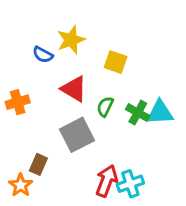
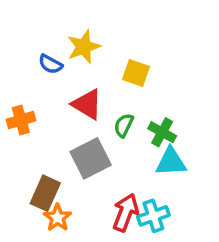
cyan triangle: (160, 113) -> (171, 162), moved
brown rectangle: (38, 164) -> (45, 193), size x1.4
orange star: (21, 185) -> (58, 218), moved

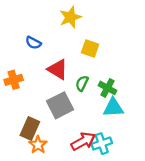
yellow star: (84, 47) -> (70, 17), moved
red arrow: (126, 212) -> (83, 141), turned 40

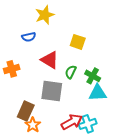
yellow star: (70, 17) -> (45, 15), moved
blue semicircle: (33, 43) -> (29, 37), turned -40
gray square: (60, 105) -> (52, 91), turned 35

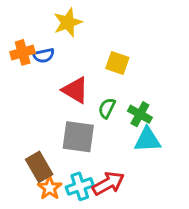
orange cross: (12, 69) -> (23, 52), moved
brown rectangle: (26, 111) -> (39, 167), turned -54
cyan cross: (88, 124) -> (80, 186), moved

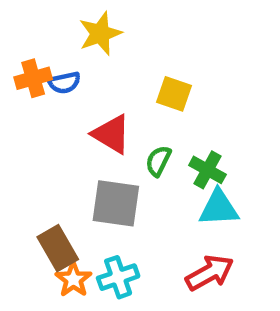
red arrow: (108, 183) -> (210, 273), moved

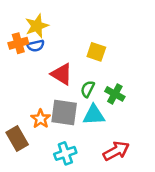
yellow star: (100, 34) -> (37, 26), moved
cyan triangle: (219, 208) -> (94, 115), moved
brown rectangle: (58, 248) -> (17, 139), moved
orange star: (73, 279) -> (41, 119), moved

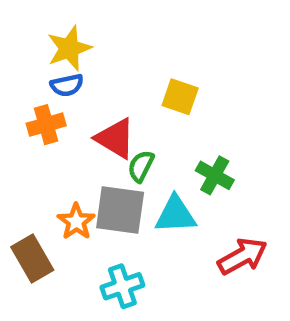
orange cross: (18, 43) -> (46, 125), moved
green semicircle: (88, 89) -> (141, 166), moved
red arrow: (116, 151) -> (242, 256), moved

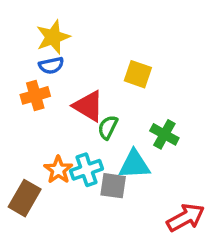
gray square: (120, 210) -> (113, 186), moved, size x0.7
red arrow: (242, 256) -> (186, 218), moved
brown rectangle: (32, 259) -> (25, 198), turned 60
cyan cross: (122, 286) -> (87, 170), moved

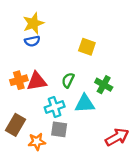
orange cross: (35, 95) -> (19, 80), moved
red triangle: (88, 106) -> (37, 81), moved, turned -40
orange star: (58, 170) -> (37, 142), moved, turned 30
gray square: (113, 186) -> (59, 129), moved

